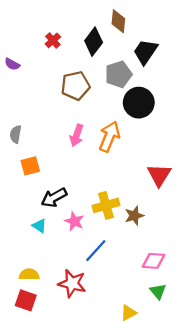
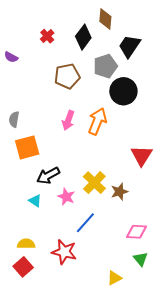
orange square: (30, 166) -> (27, 147), size x1.4
yellow cross: (106, 205) -> (94, 183), turned -30
red square: (26, 300) -> (23, 267), turned 30

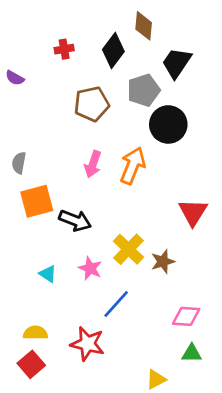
red cross: (47, 36) -> (64, 49), turned 32
black arrow: (48, 176) -> (75, 220), moved, turned -130
green triangle: (141, 259) -> (192, 353), turned -49

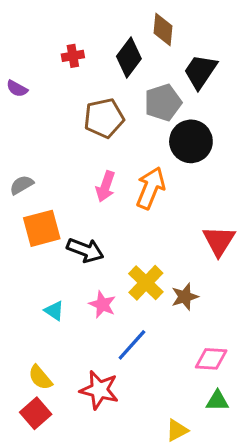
gray semicircle: (19, 163) -> (22, 185), turned 50
yellow semicircle: (35, 333) -> (40, 377), turned -130

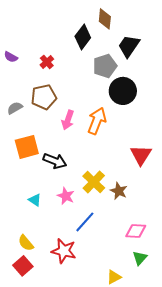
red cross: (73, 56) -> (47, 62), moved, turned -32
brown pentagon: (104, 118) -> (44, 97), moved
gray semicircle: (22, 185) -> (15, 108), moved
brown star: (185, 297) -> (119, 191), turned -30
green triangle: (217, 401) -> (140, 258), turned -49

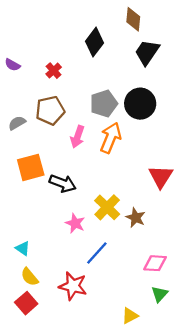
brown diamond: (105, 19) -> (133, 19), moved
gray pentagon: (105, 66) -> (104, 104), moved
cyan triangle: (35, 200) -> (23, 248), moved

